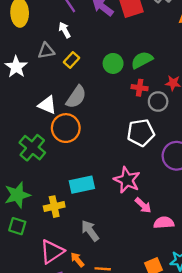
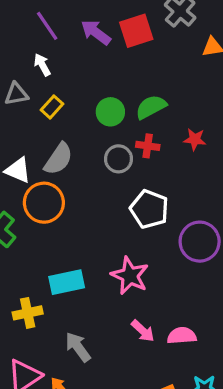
gray circle: (158, 102) -> (118, 159), moved
white pentagon: (141, 133) -> (149, 209), turned 30
pink arrow: (143, 205) -> (143, 331), moved

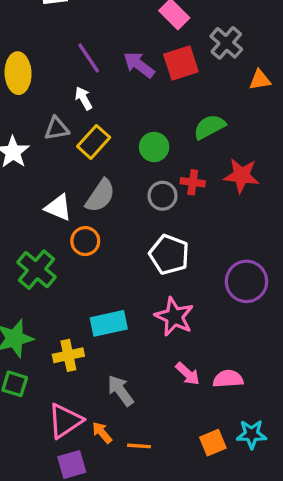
yellow rectangle: (52, 107) -> (94, 142), size x1.4
green semicircle: (151, 107) -> (210, 127), moved
red star: (195, 139) -> (241, 176), size x1.5
orange circle: (44, 203) -> (85, 241), size x0.7
white pentagon: (149, 209) -> (169, 255), moved

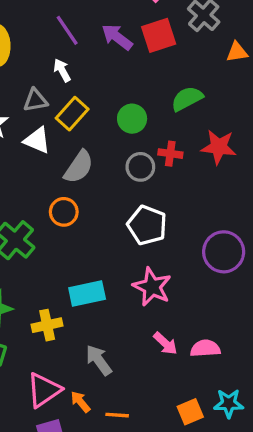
white triangle: (58, 207) -> (37, 140), moved

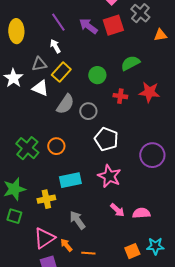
gray circle: (140, 167) -> (88, 111), moved
orange circle: (64, 212) -> (56, 146), moved

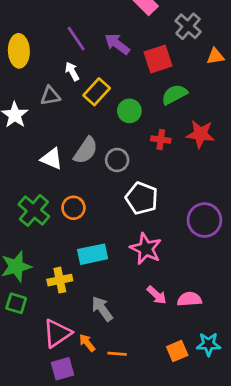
red square: (113, 25) -> (158, 59), moved
yellow rectangle: (61, 72) -> (97, 92), moved
white triangle: (40, 88) -> (52, 159), moved

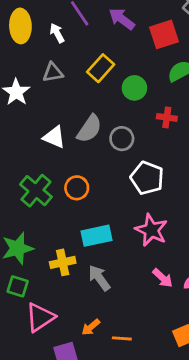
white arrow: (72, 71) -> (57, 33), moved
gray arrow: (102, 309) -> (99, 278), moved
pink triangle: (57, 333) -> (40, 317), moved
orange arrow: (87, 343) -> (91, 327), turned -90

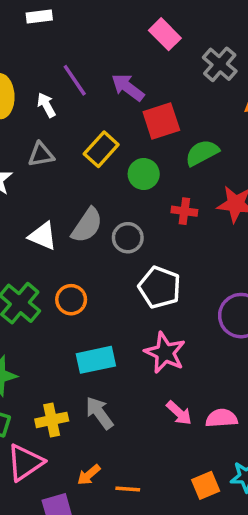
red square: (164, 34) -> (161, 121), moved
yellow cross: (63, 262) -> (52, 420), moved

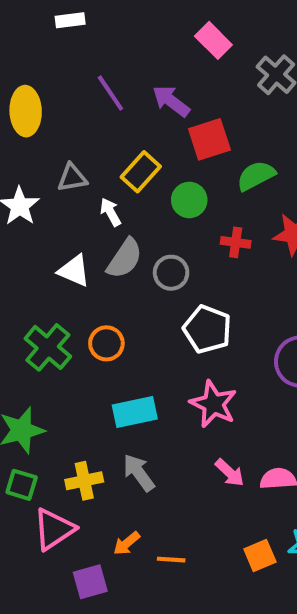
white arrow: (46, 105) -> (110, 212), moved

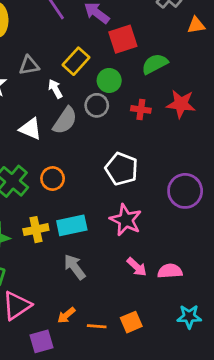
gray circle: (171, 273) -> (97, 105), moved
yellow cross: (84, 481) -> (36, 230), moved
orange square: (260, 555) -> (131, 322), moved

